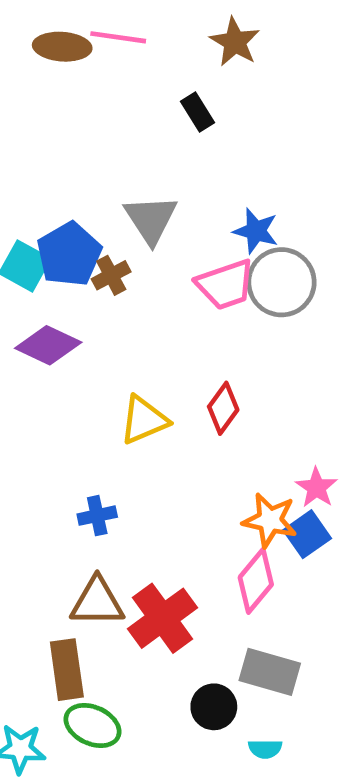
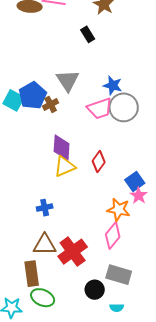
purple diamond: (48, 345) -> (62, 147), moved, turned 68
blue square: (307, 534) -> (135, 182), moved

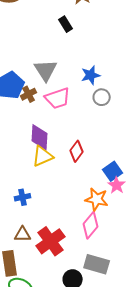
blue star: (113, 85) -> (91, 75), turned -30
gray circle: (124, 107) -> (102, 97), size x0.6
pink trapezoid: (100, 108) -> (58, 98), moved
brown triangle: (45, 245) -> (22, 234), size x0.7

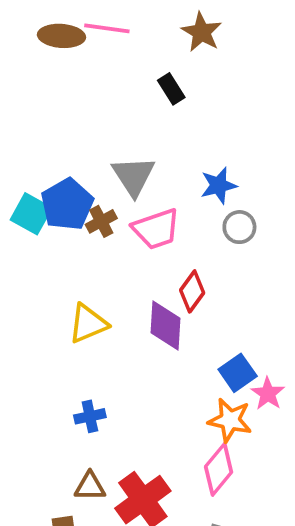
purple diamond: (40, 137) -> (166, 325), moved
red diamond: (77, 151) -> (192, 291), moved
yellow triangle: (43, 156) -> (88, 324), moved
blue square: (113, 171) -> (238, 373), moved

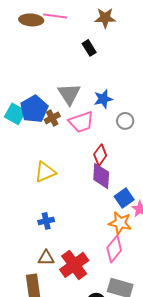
brown star: (202, 32) -> (105, 18), turned -30
blue star: (219, 185) -> (103, 99), moved
purple diamond: (166, 325) -> (101, 176), moved

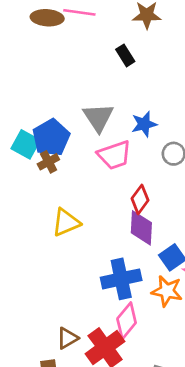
brown cross: (52, 118) -> (48, 162), moved
blue cross: (46, 221) -> (121, 279), moved, size x1.8
pink diamond: (114, 249) -> (127, 321), moved
brown triangle: (46, 258) -> (67, 338), turned -30

